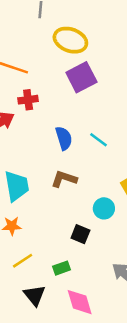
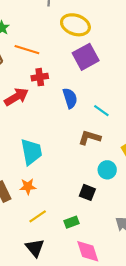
blue semicircle: (64, 138) -> (70, 98), moved
brown L-shape: (64, 179) -> (90, 138), moved
black triangle: (35, 295) -> (35, 248), moved

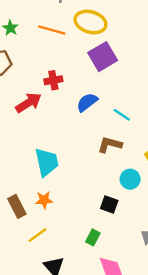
orange line: (27, 50) -> (52, 30), moved
blue semicircle: (70, 98) -> (87, 102), turned -108
yellow line: (38, 216) -> (37, 235), moved
green rectangle: (72, 222) -> (93, 237), turned -40

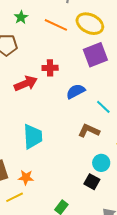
orange star: (44, 200) -> (26, 177), moved
black square: (109, 205) -> (92, 182), moved

